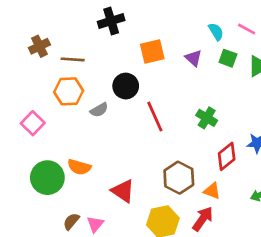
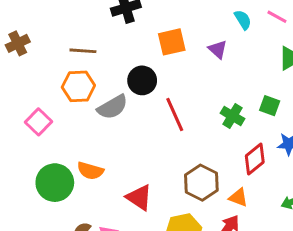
brown cross: (39, 46) -> (18, 43), moved
green square: (228, 58) -> (270, 106), moved
gray semicircle: (99, 110) -> (113, 107), size x1.5

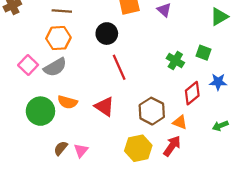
gray semicircle: (113, 107) -> (55, 67), moved
red line: (175, 114) -> (119, 67), moved
red triangle: (139, 197) -> (105, 107), moved

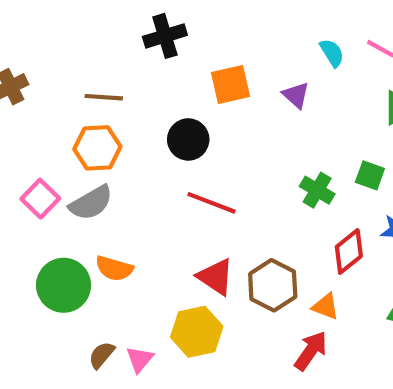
red line: (119, 67) -> (211, 203), turned -45
red triangle: (105, 107) -> (216, 277), moved
yellow hexagon: (138, 148) -> (197, 332), moved

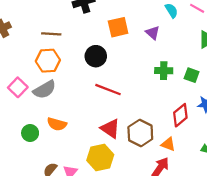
green cross: (317, 190) -> (164, 71), moved, turned -30
green circle: (64, 285) -> (30, 133), size x0.6

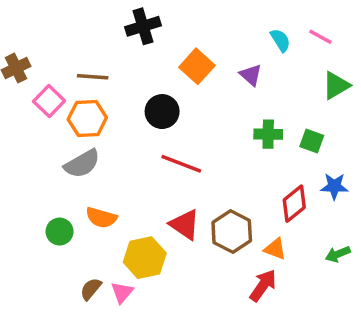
orange square: (118, 27) -> (197, 66), turned -35
pink square: (18, 87) -> (49, 101), moved
yellow hexagon: (100, 157) -> (145, 258), moved

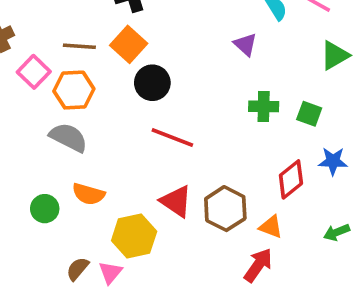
orange square: (197, 66) -> (129, 44), moved
gray semicircle: (82, 164) -> (68, 137), turned -123

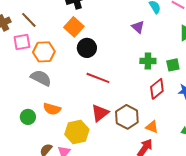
brown line: (79, 46) -> (29, 20), moved, turned 42
pink square: (34, 72) -> (22, 42), turned 36
green square: (309, 114) -> (173, 65), turned -32
red diamond: (291, 179) -> (157, 89), moved
red triangle: (176, 201) -> (100, 113), turned 48

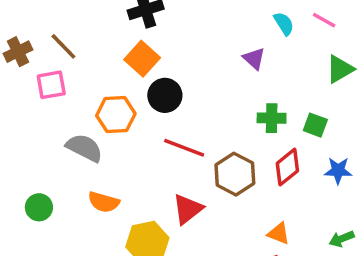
orange hexagon: (44, 52) -> (116, 115), moved
green square: (173, 65) -> (315, 125), turned 32
green circle: (28, 117) -> (39, 207), moved
brown hexagon: (127, 117) -> (235, 174), moved

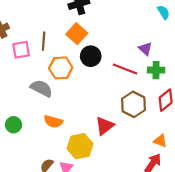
brown line: (63, 46) -> (44, 41), moved, turned 48
purple triangle: (254, 59) -> (145, 49), moved
red line: (184, 148) -> (125, 69), moved

